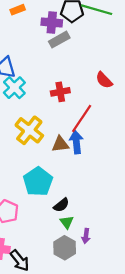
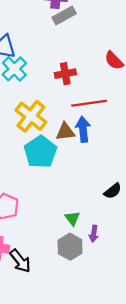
red line: (82, 119) -> (89, 103), turned 48
cyan pentagon: (38, 182) -> (40, 152), moved
black semicircle: (61, 205) -> (113, 191), moved

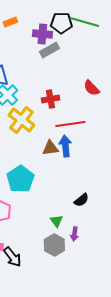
yellow cross: (31, 116) -> (21, 120), moved
cyan pentagon: (40, 152) -> (20, 179), moved
black semicircle: (113, 191) -> (81, 200), moved

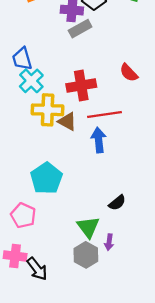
red cross: (50, 99) -> (81, 85), size x1.4
yellow cross: (21, 120) -> (48, 110), turned -36
brown triangle: (50, 148) -> (67, 121), moved, turned 36
green triangle: (56, 221) -> (88, 227), size x1.5

